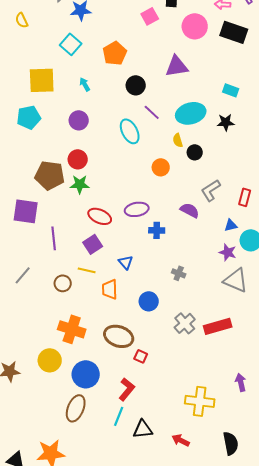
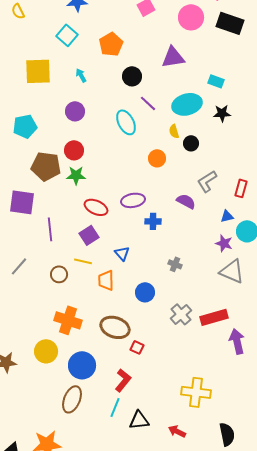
cyan rectangle: (231, 90) -> (216, 81), moved
cyan pentagon: (29, 117) -> (25, 126), moved
purple arrow: (241, 382) -> (237, 341), moved, size x1.4

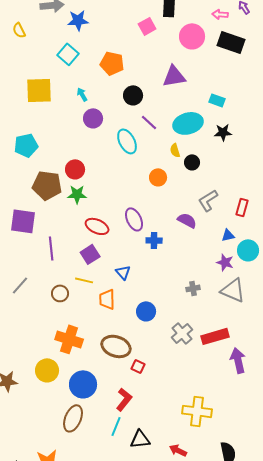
orange pentagon: (111, 44) -> (112, 63), turned -30
purple circle: (75, 111) -> (93, 118), moved
purple ellipse: (133, 200) -> (134, 219), turned 75
gray cross: (175, 264) -> (193, 288), moved, turned -32

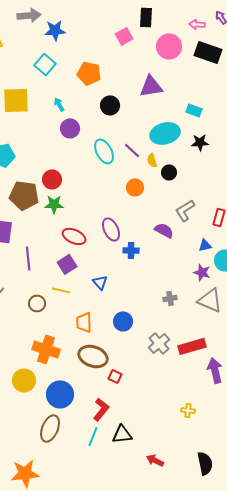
purple line: (149, 122) -> (132, 150), moved
orange trapezoid: (107, 299) -> (84, 322), moved
yellow cross: (197, 411) -> (188, 410), moved, size x0.5
black triangle: (140, 439) -> (122, 434), moved

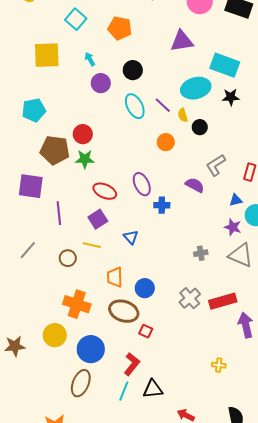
black circle: (110, 105) -> (133, 70), moved
cyan rectangle: (194, 110) -> (225, 65), size x1.8
blue circle: (123, 321) -> (145, 288), moved

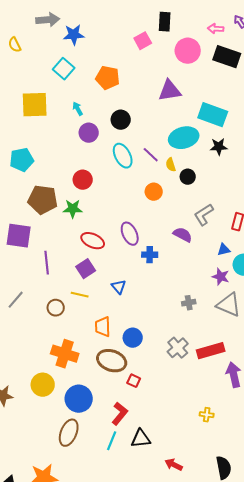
red circle: (83, 134) -> (83, 180), moved

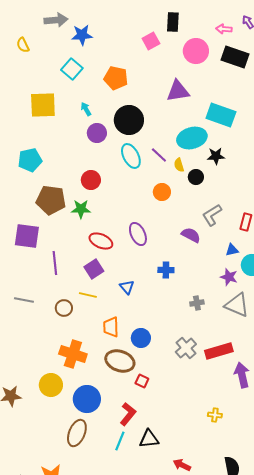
black circle: (121, 120) -> (129, 120), size x1.5
black star: (219, 147) -> (216, 156), moved
blue cross: (150, 255) -> (166, 270), moved
gray line: (16, 300) -> (24, 300), turned 60

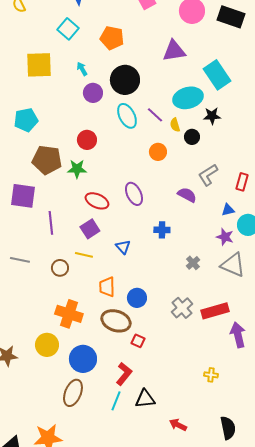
cyan rectangle: (221, 115) -> (217, 75), turned 36
gray cross: (197, 303) -> (193, 263), turned -32

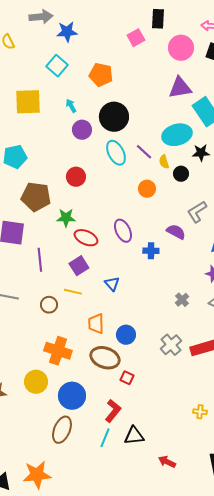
purple triangle: (174, 51) -> (180, 88), moved
green star: (77, 169) -> (66, 218), moved
blue cross: (162, 230) -> (151, 251), moved

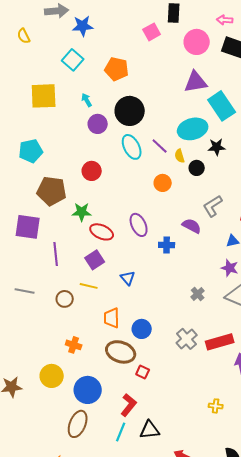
orange cross: (58, 351) -> (74, 345), size x0.6

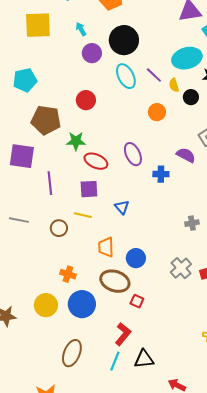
purple square: (95, 260) -> (89, 189), turned 30
gray cross: (198, 294) -> (192, 223), turned 32
blue circle: (88, 390) -> (82, 304), moved

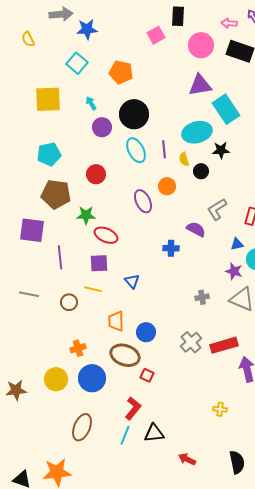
purple line: (154, 75) -> (164, 149), turned 42
cyan pentagon: (25, 80) -> (49, 154), moved
purple ellipse: (133, 154) -> (143, 201), moved
orange cross: (68, 274) -> (78, 348), turned -35

